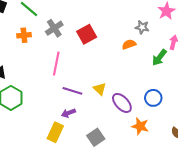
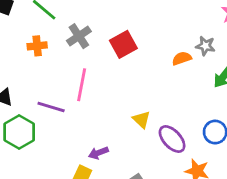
gray star: (142, 27) -> (205, 46), moved
purple line: (72, 91) -> (51, 107), moved

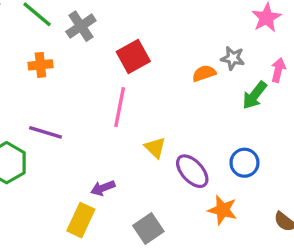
gray cross: (79, 36) -> (81, 26), moved
orange cross: (37, 46) -> (40, 65), moved
pink line: (82, 85) -> (120, 107), moved

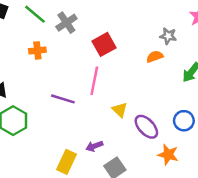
gray star: (233, 58) -> (168, 36), moved
purple line: (45, 132) -> (63, 99), moved
purple arrow: (103, 188) -> (94, 146), moved

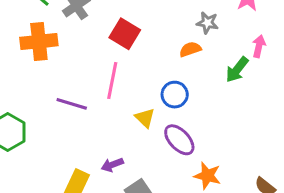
red square: (104, 44) -> (125, 34), turned -30
orange cross: (37, 50) -> (39, 42), size x1.6
blue circle: (184, 121) -> (175, 95), moved

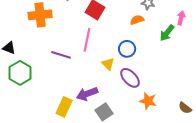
purple arrow: (112, 165) -> (87, 94), size x1.5

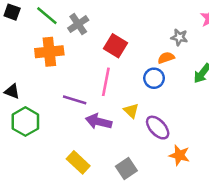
blue circle: (127, 49) -> (154, 78), moved
purple arrow: (87, 94) -> (99, 122), moved, turned 35
yellow rectangle: (64, 107) -> (78, 162), turned -72

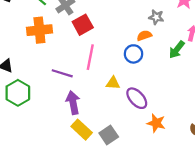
red square: (116, 46) -> (83, 25), moved, turned 30
yellow triangle: (131, 111) -> (113, 83), turned -40
purple arrow: (99, 122) -> (73, 103), moved, turned 65
yellow rectangle: (78, 162) -> (82, 130), moved

